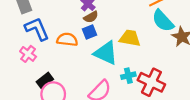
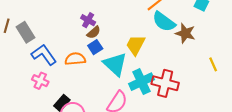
yellow trapezoid: (130, 38) -> (135, 45), turned -60
cyan triangle: (106, 53) -> (115, 64), turned 30
cyan cross: (128, 76) -> (142, 82), size x1.6

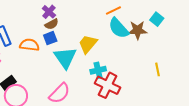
brown star: (185, 33) -> (138, 30), moved, turned -30
yellow line: (213, 64) -> (158, 69), moved
cyan cross: (142, 82) -> (98, 70), moved, size x0.7

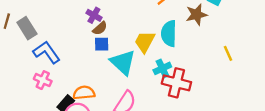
cyan semicircle: (119, 28) -> (169, 33), moved, turned 55
blue square: (50, 38) -> (102, 44), turned 32
orange semicircle: (29, 45) -> (84, 93), moved

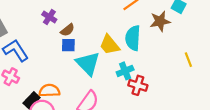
purple cross: (94, 15) -> (49, 17), moved
yellow trapezoid: (145, 42) -> (109, 45), turned -70
red cross: (176, 83) -> (138, 85), size x0.7

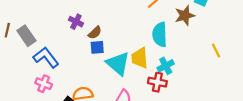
yellow trapezoid: (109, 45) -> (140, 58), moved, turned 40
cyan cross: (125, 71) -> (166, 66), moved
red cross: (138, 85) -> (157, 82), moved

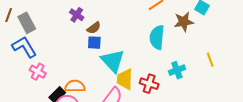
blue L-shape: (46, 57) -> (24, 47), moved
yellow trapezoid: (140, 58) -> (125, 79), moved
cyan cross: (166, 66) -> (177, 70), moved

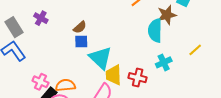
purple cross: (77, 15) -> (41, 18), moved
cyan semicircle: (157, 37) -> (155, 31), moved
yellow line: (210, 60) -> (195, 50), turned 72
pink cross: (38, 72) -> (40, 82), moved

